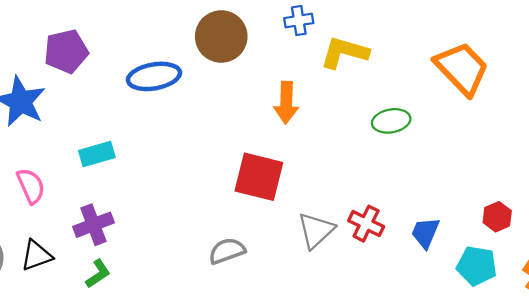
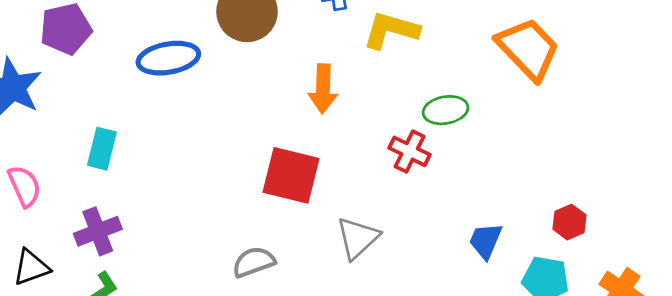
cyan rectangle: (97, 154) -> (102, 149), turned -60
red cross: (366, 224) -> (410, 151), moved

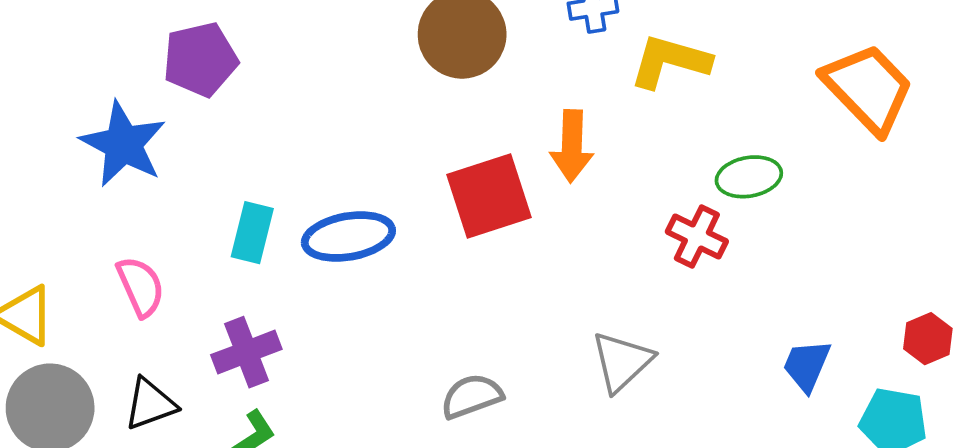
blue ellipse: (168, 58) -> (348, 237), moved
red square: (291, 175) -> (489, 196), moved, turned -32

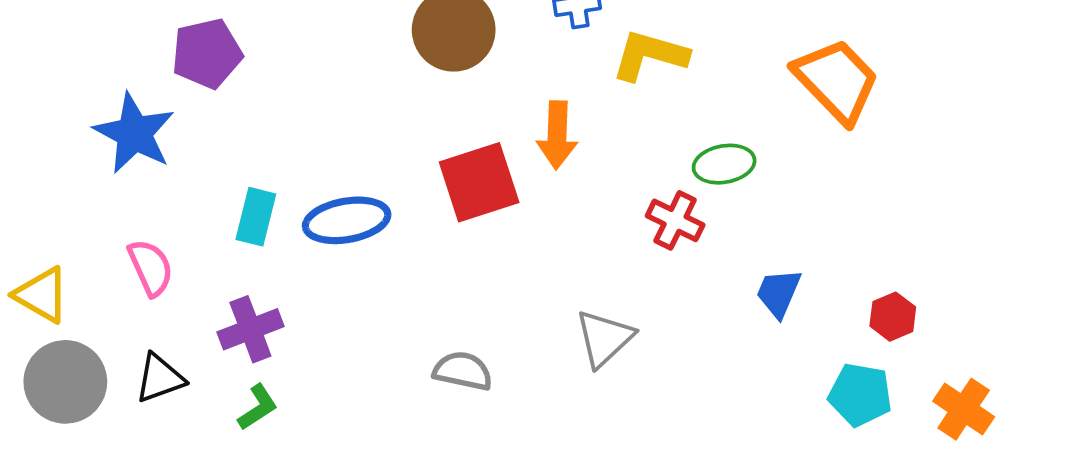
blue trapezoid: (807, 365) -> (779, 293), moved
gray semicircle: (472, 396) -> (463, 371), turned 32

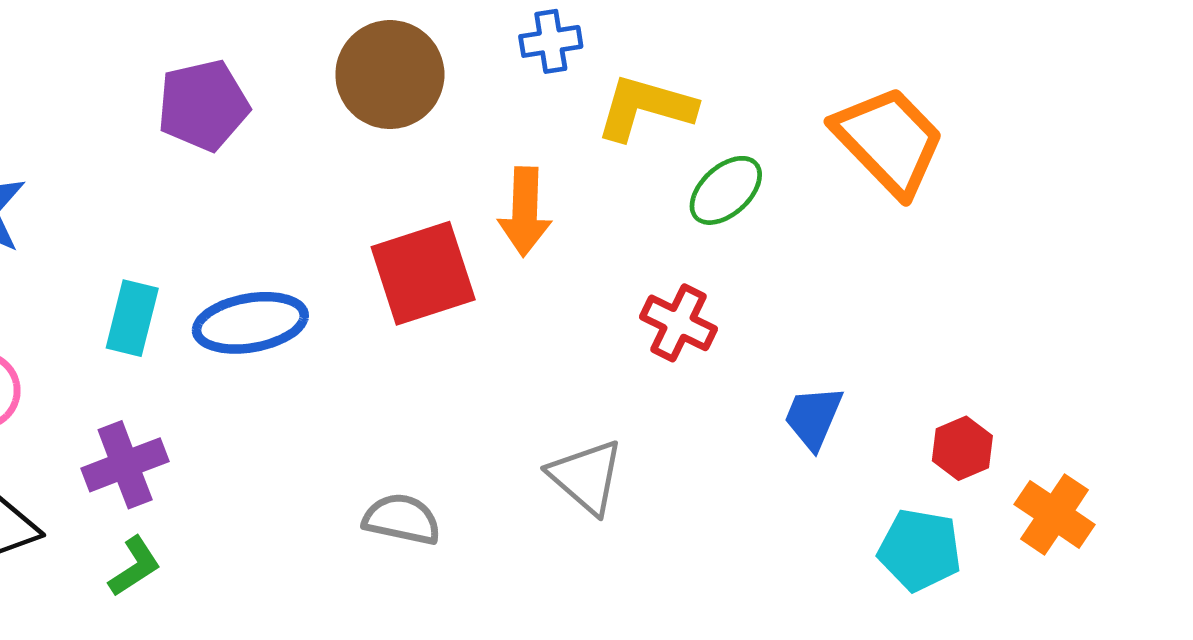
purple pentagon: (207, 53) -> (203, 105), moved
green ellipse: (724, 164) -> (726, 190), moved, turned -32
gray triangle: (604, 338) -> (586, 477), turned -36
orange cross: (964, 409) -> (1055, 514), moved

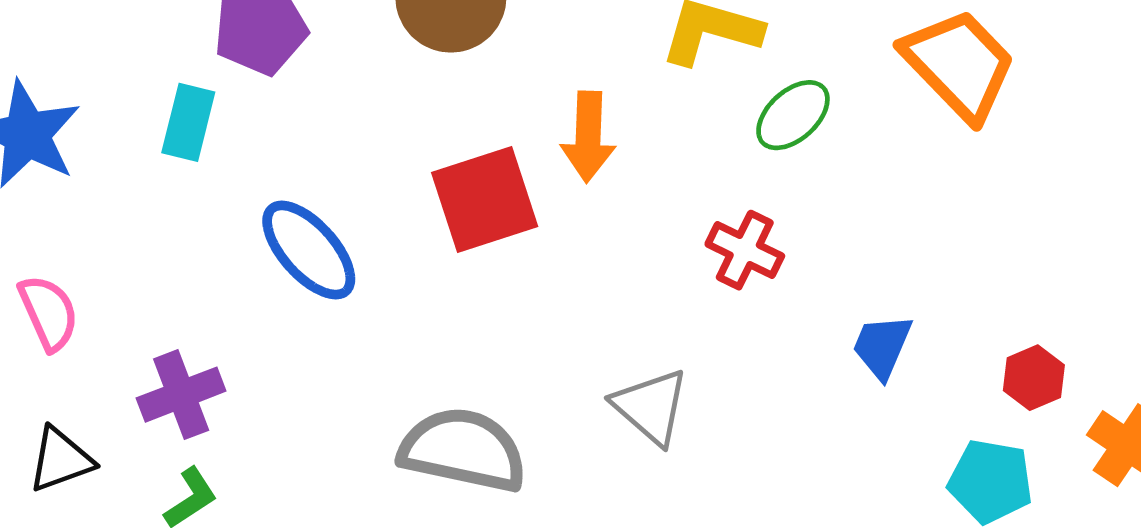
cyan rectangle: (132, 318) -> (188, 122), moved
blue ellipse: (250, 323) -> (309, 250), turned 58
gray semicircle: (402, 519) -> (463, 450), size x1.6

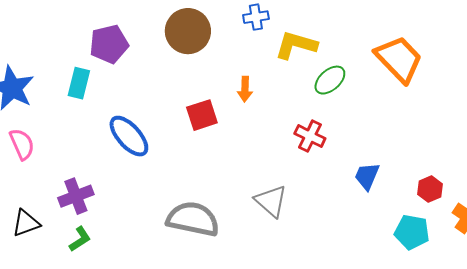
orange arrow: (588, 137) -> (245, 89), size x0.7
red square: (485, 199) -> (202, 115), size x0.7
pink semicircle: (49, 313) -> (22, 144), moved

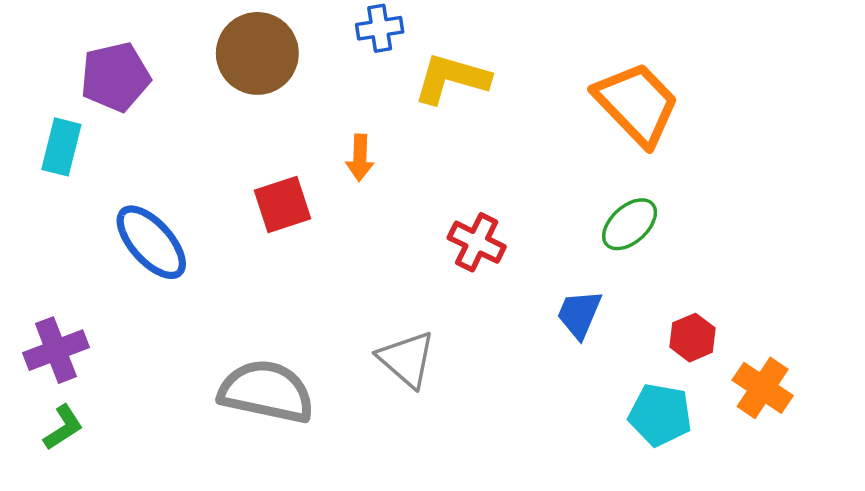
green ellipse: (330, 80) -> (630, 224), moved

